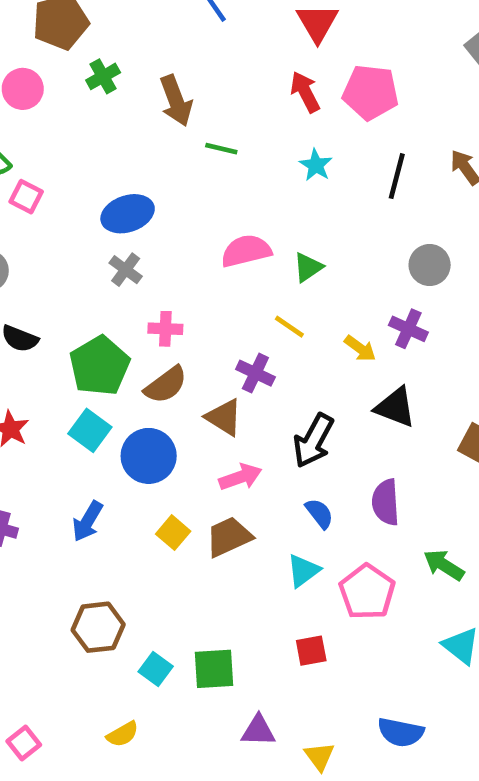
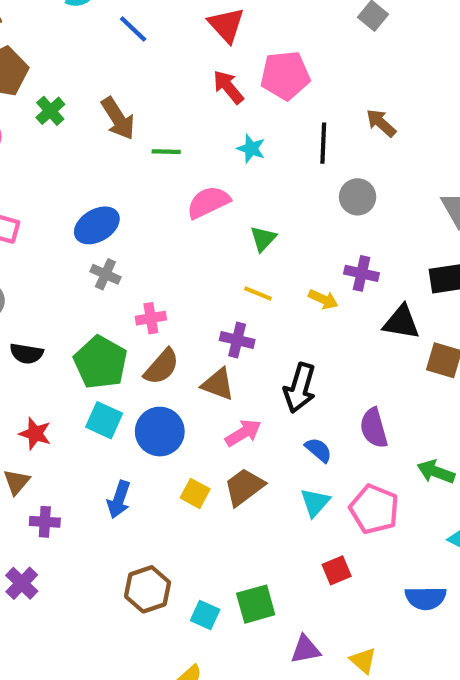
pink semicircle: (246, 251) -> (208, 202), moved
gray circle: (430, 265) -> (358, 197), moved
black triangle: (395, 407) -> (401, 322), moved
blue semicircle: (401, 732) -> (426, 598), moved

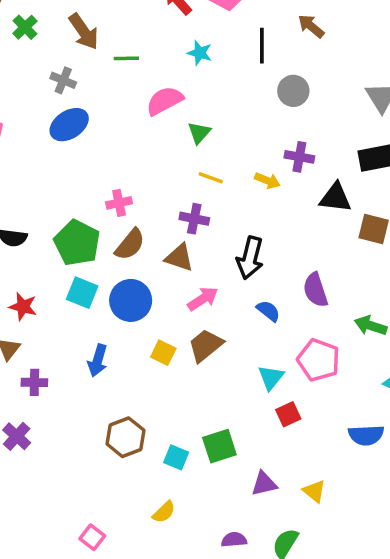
green triangle: (263, 239) -> (199, 133), moved
gray cross: (105, 274) -> (63, 80), moved
cyan triangle: (315, 502) -> (271, 377), moved

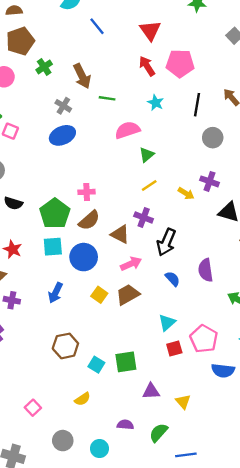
yellow line: (211, 178) -> (149, 185), turned -63
purple cross: (194, 219) -> (144, 217), moved
cyan square: (82, 293) -> (53, 247), turned -36
pink pentagon: (319, 360) -> (204, 339), moved

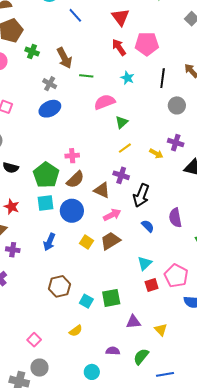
green cross: (44, 67) -> (32, 51), turned -32
gray circle: (63, 441) -> (39, 368), moved

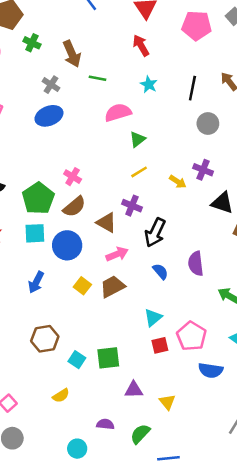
pink pentagon: (147, 44) -> (197, 26), moved
pink cross: (72, 156) -> (73, 177), turned 32

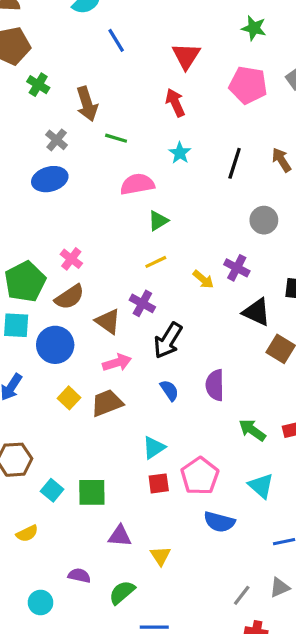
gray circle: (208, 124) -> (264, 220), moved

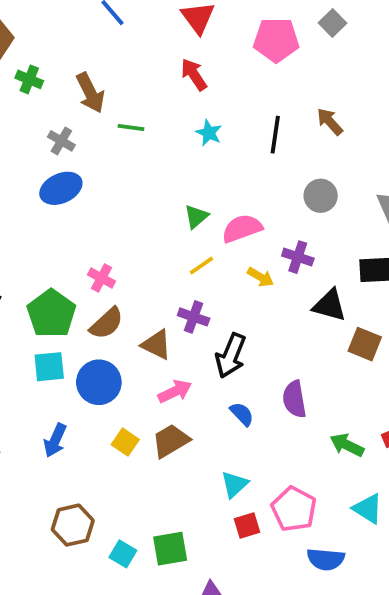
pink semicircle: (137, 184) -> (242, 228), moved

